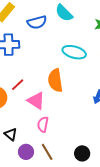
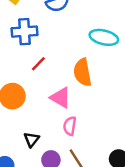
red line: (18, 85) -> (38, 64), moved
black triangle: (11, 134) -> (32, 139), turned 32

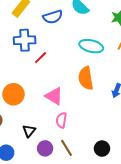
red line: (38, 64) -> (41, 58), moved
orange semicircle: (83, 72) -> (86, 78), moved

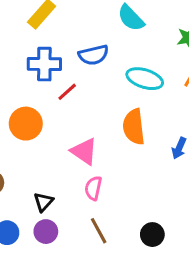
blue semicircle: (53, 17) -> (94, 55), moved
orange circle: (13, 94) -> (26, 124), moved
purple circle: (45, 148) -> (46, 232), moved

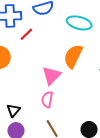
orange semicircle: (134, 127) -> (73, 56), turned 35
pink triangle: (84, 151) -> (51, 76), moved, turned 42

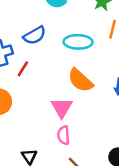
orange semicircle: (73, 56) -> (80, 80), turned -60

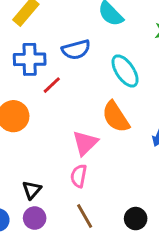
cyan ellipse: (78, 42) -> (125, 71), turned 40

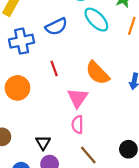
cyan ellipse: (125, 71) -> (96, 20), moved
red line: (52, 85) -> (54, 69), moved, turned -56

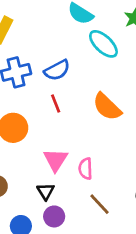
blue semicircle: (56, 27) -> (57, 70), moved
pink triangle: (78, 98) -> (56, 160), moved

